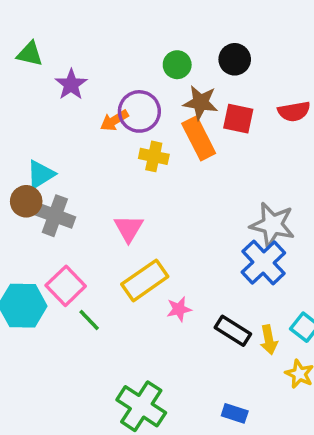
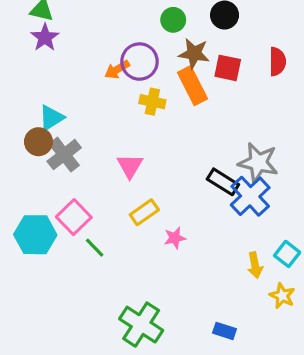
purple star: (71, 84) -> (45, 37), moved
red semicircle: (294, 111) -> (277, 62), turned -80
gray cross: (55, 216) -> (64, 155), turned 32
yellow rectangle: (145, 280) -> (144, 212), size x0.7
black rectangle: (233, 331) -> (223, 182), moved

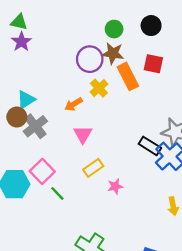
brown star: (194, 54) -> (113, 53), moved
orange arrow: (117, 70) -> (74, 104), moved
yellow cross: (152, 102) -> (99, 88), turned 36

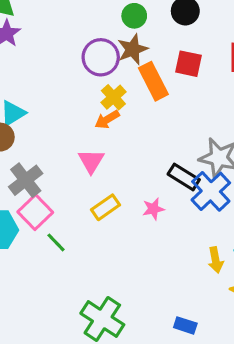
brown star: (113, 53) -> (133, 49), turned -30
orange arrow: (74, 104) -> (107, 120), moved
gray cross: (35, 126) -> (26, 180), moved
pink star: (115, 186) -> (153, 209), moved

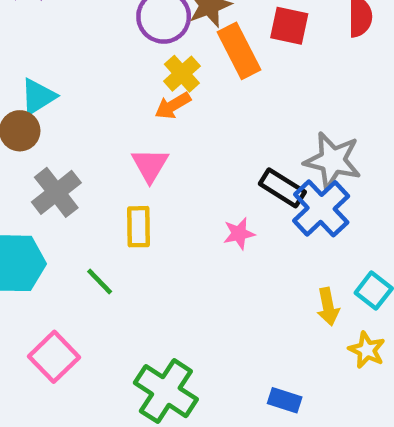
yellow rectangle: (105, 207) -> (139, 227), moved, turned -56
pink square: (35, 212) -> (54, 357), moved

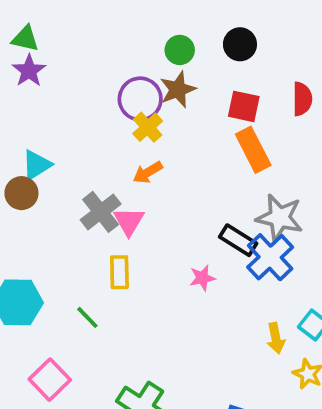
orange rectangle: (239, 51) -> (253, 150), moved
yellow cross: (182, 74) -> (148, 127), moved
gray cross: (56, 192) -> (101, 212), moved

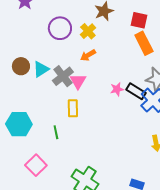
purple circle: (140, 99) -> (60, 28), moved
cyan triangle: (37, 165) -> (41, 69), moved
pink star: (202, 278) -> (117, 89), moved
green line: (87, 317) -> (56, 132), turned 32

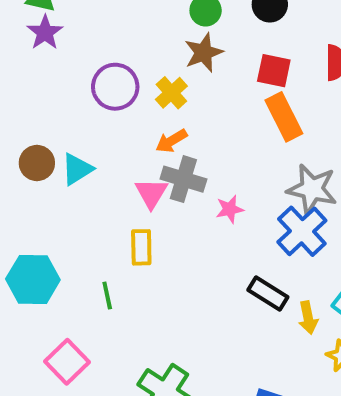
gray cross: (63, 76) -> (183, 179), moved, turned -35
black rectangle: (136, 91) -> (268, 294), moved

